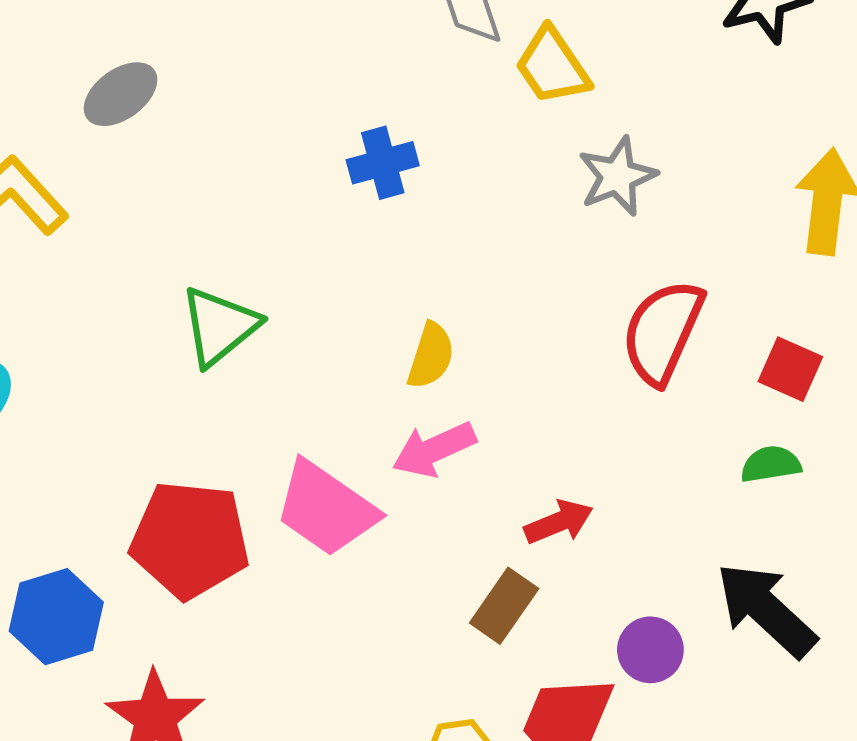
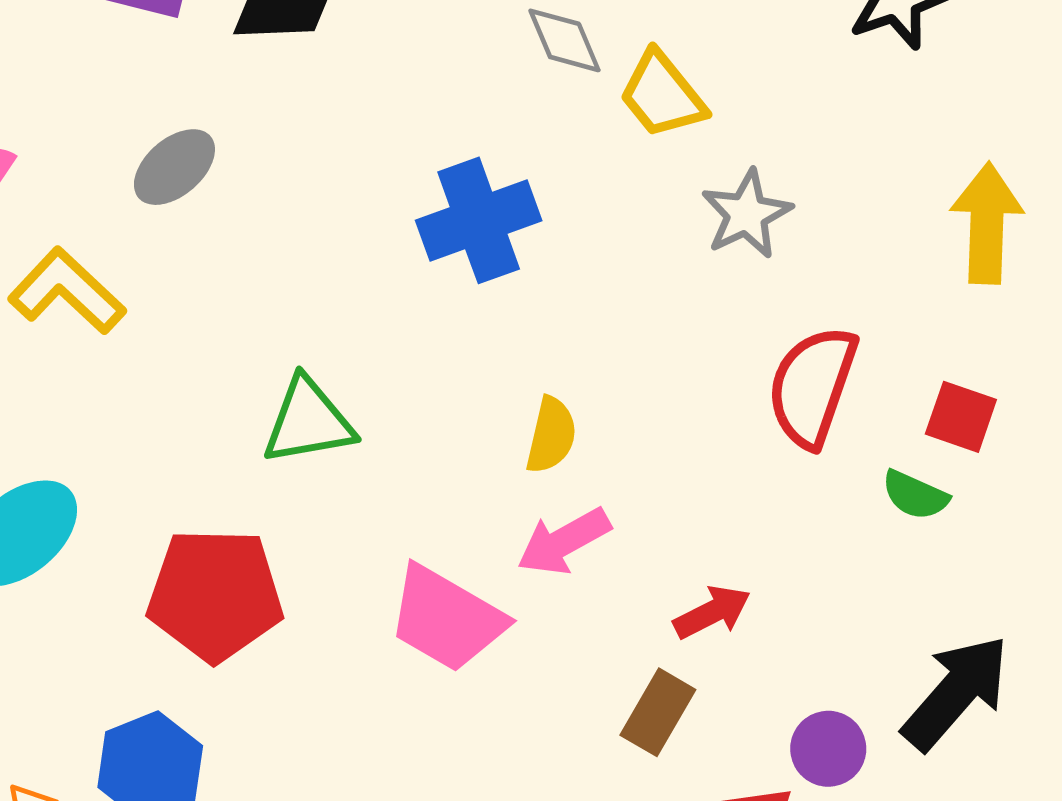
blue cross: (383, 163) -> (479, 220), size x1.5
green triangle: (219, 326) -> (308, 421), turned 34
green semicircle: (771, 464) -> (915, 495), moved, turned -142
red pentagon: (190, 540) -> (215, 595), moved
black arrow: (766, 610) -> (956, 692), turned 93

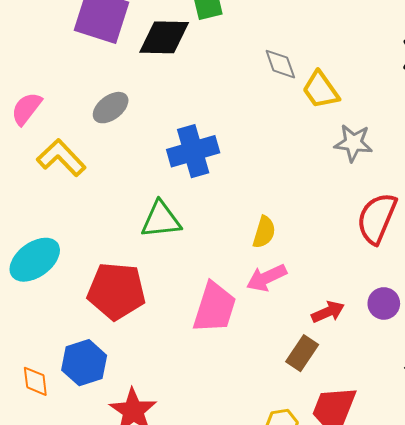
gray star: (747, 214) -> (353, 143), turned 30
blue cross: (479, 220) -> (193, 151), moved
pink trapezoid: (447, 619) -> (215, 307), turned -106
purple circle: (828, 749) -> (384, 303), moved

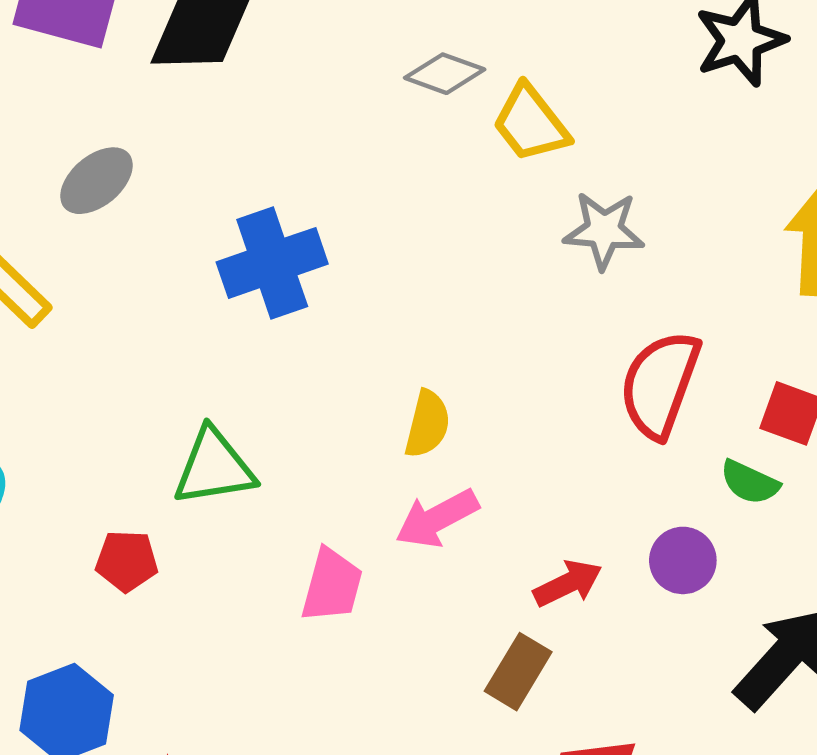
gray diamond: (280, 64) -> (445, 74), turned -48
green triangle: (161, 220) -> (214, 467), moved
red pentagon: (116, 291) -> (127, 561), size x0.5
pink trapezoid: (215, 307) -> (332, 585), size x0.7

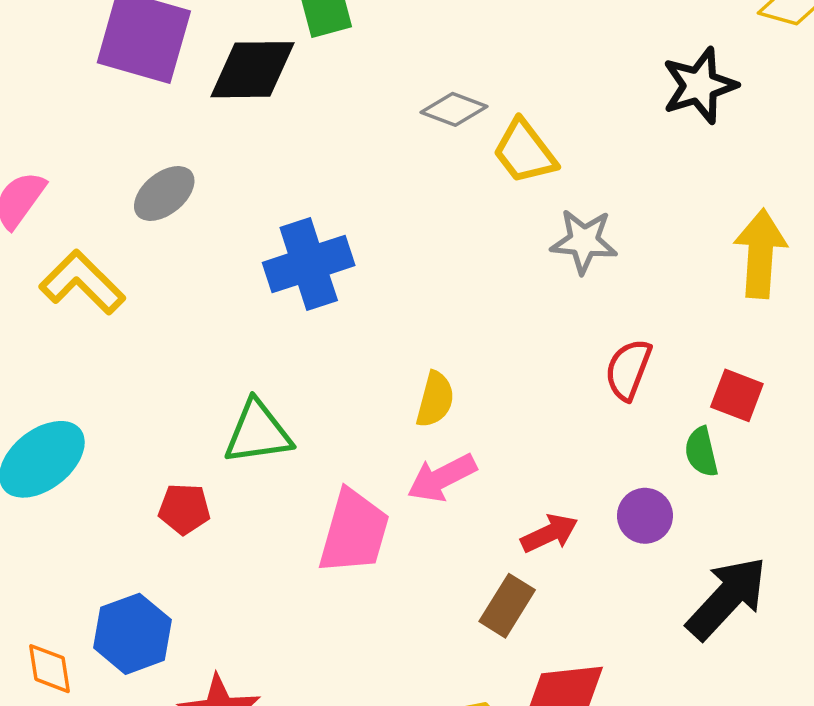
red semicircle: (660, 384) -> (628, 370), size x0.7
green semicircle: (750, 482) -> (701, 452), turned 51
pink trapezoid: (332, 585) -> (354, 532), size x1.4

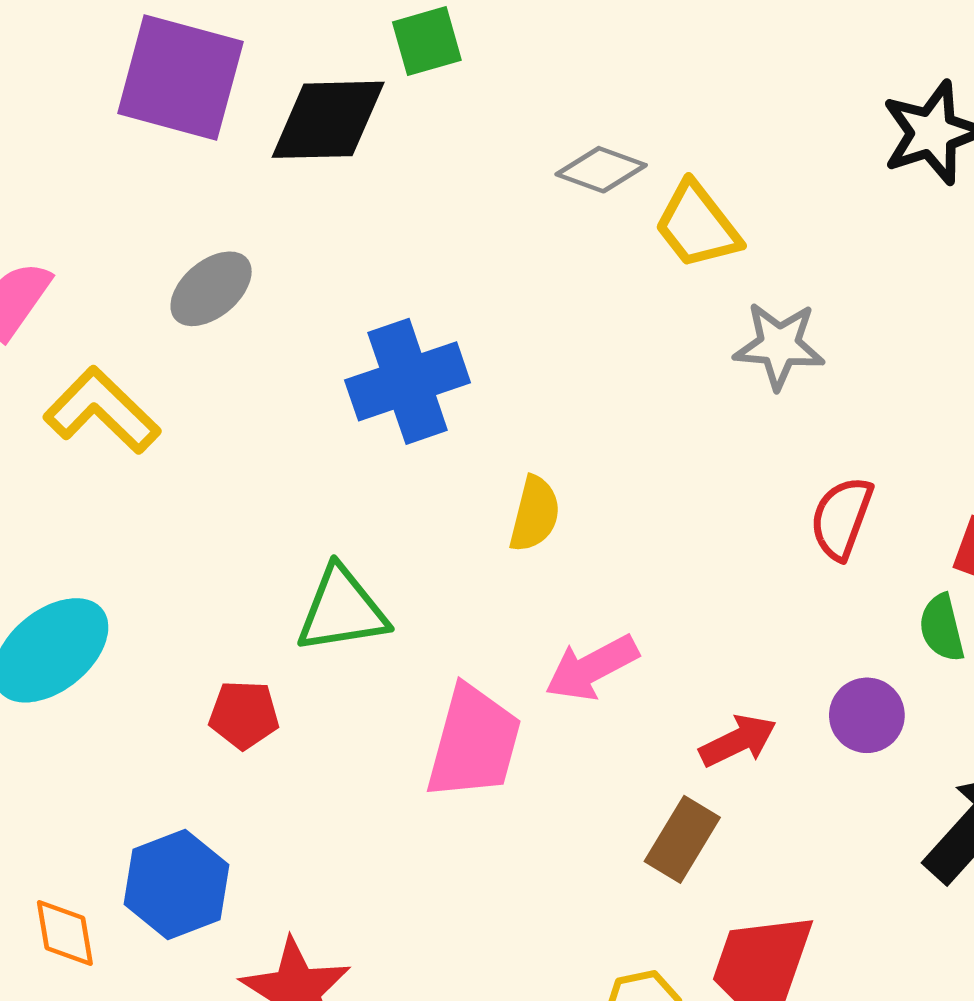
yellow semicircle: (435, 399) -> (535, 514), moved

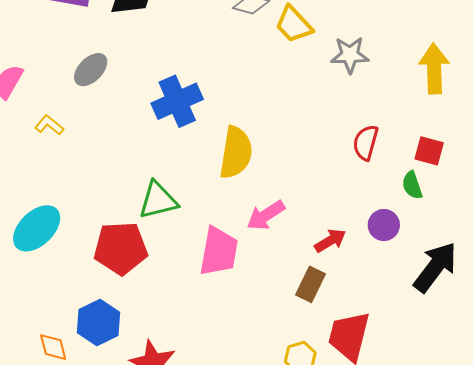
gray star: (779, 345) -> (350, 55), moved
yellow L-shape: (102, 410) -> (49, 125), size x0.6
yellow semicircle: (535, 514) -> (236, 152), size x1.6
red pentagon: (244, 715) -> (121, 248), size x1.8

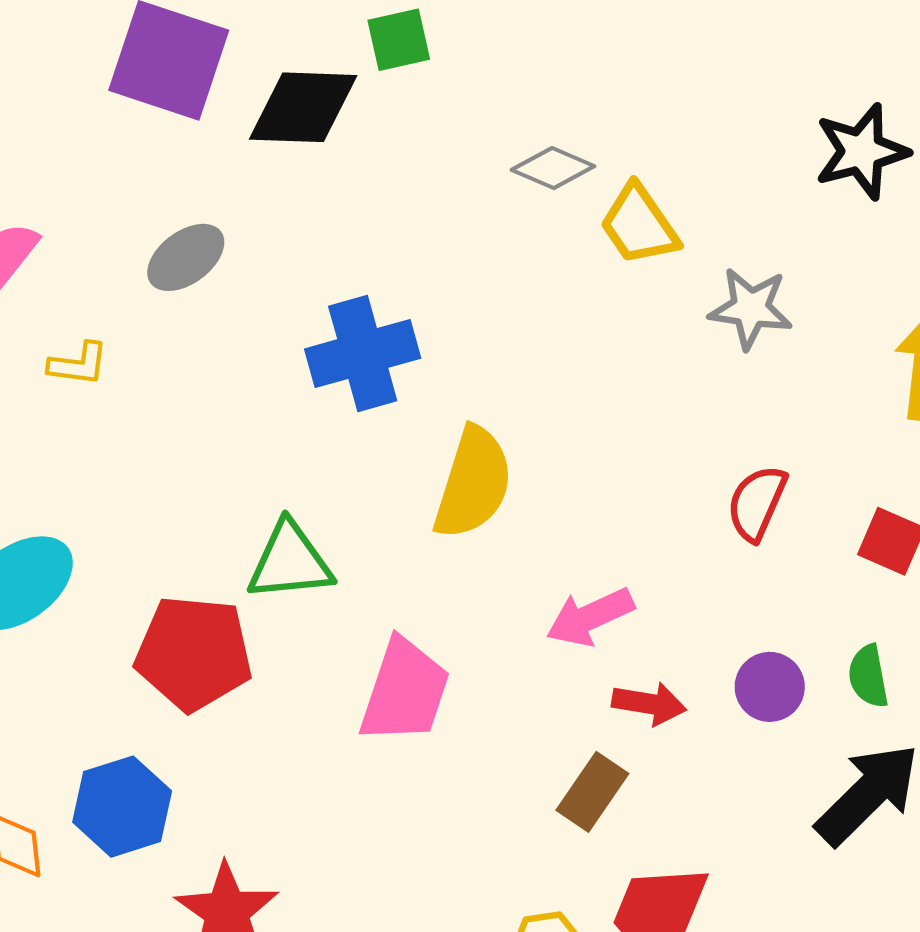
yellow L-shape: (49, 125) -> (78, 364), turned 140
green semicircle: (412, 185) -> (868, 676), moved
pink arrow: (266, 215) -> (590, 617), moved
red arrow: (330, 241) -> (649, 704), turned 32

